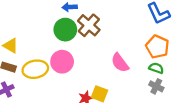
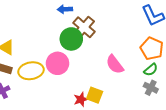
green circle: (65, 30) -> (71, 39), moved
green semicircle: (156, 68) -> (151, 70), turned 120

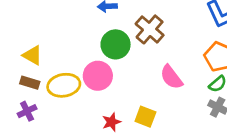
brown cross: (84, 27) -> (150, 29), moved
red star: (81, 99) -> (111, 122), moved

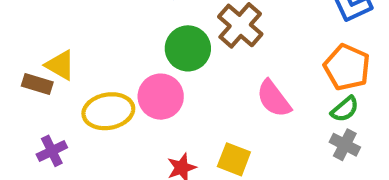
brown rectangle: (30, 83) -> (37, 84), moved

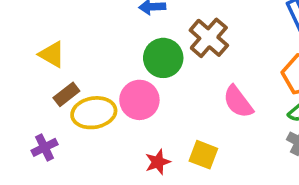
yellow triangle: (60, 65) -> (52, 54), moved
brown rectangle: (37, 84) -> (66, 94), moved, turned -55

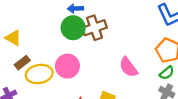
brown cross: (209, 38) -> (95, 28), moved, turned 30
green circle: (163, 58) -> (73, 28), moved

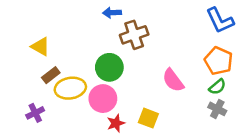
green circle: (73, 28) -> (109, 67), moved
pink circle: (67, 66) -> (103, 99), moved

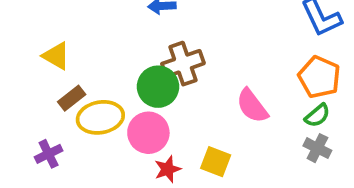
brown cross: (134, 35) -> (183, 64), moved

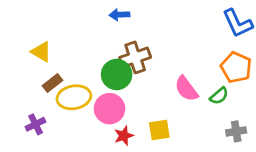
green semicircle: (317, 115) -> (219, 96), moved
gray cross: (317, 148) -> (236, 131), moved, turned -36
yellow square: (216, 162) -> (159, 130), turned -30

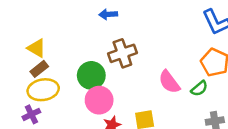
green circle: (117, 74) -> (91, 75), moved
brown rectangle: (53, 83) -> (39, 69), moved
yellow ellipse: (74, 97) -> (43, 90), moved

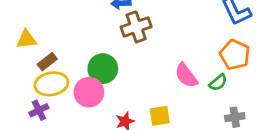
yellow triangle: (37, 48) -> (26, 39), moved, turned -36
brown cross: (122, 53) -> (136, 27), moved
pink circle: (99, 100) -> (89, 92), moved

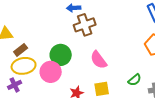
pink semicircle: (186, 76) -> (99, 60), moved
green semicircle: (218, 82) -> (135, 80), moved

